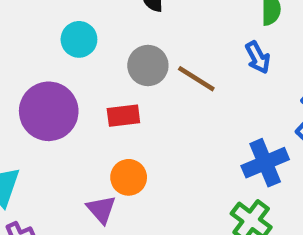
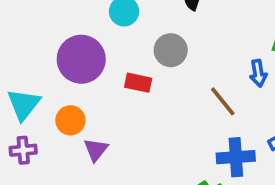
brown line: (196, 79) -> (223, 101), moved
orange circle: (129, 177) -> (70, 120), moved

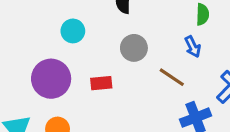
gray circle: (171, 50) -> (134, 48), moved

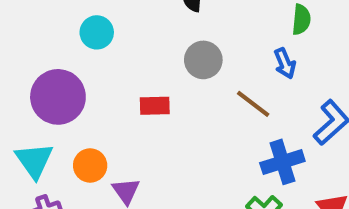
cyan circle: (73, 31) -> (97, 32), moved
purple circle: (51, 79) -> (58, 97), moved

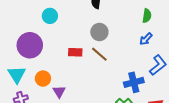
blue arrow: (285, 63) -> (146, 39), moved, turned 64
brown line: (253, 104) -> (99, 54), moved

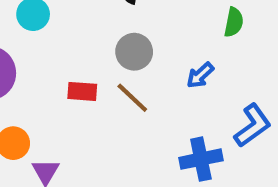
blue arrow: (146, 39) -> (200, 75), moved

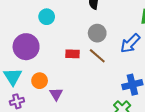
blue arrow: (200, 75) -> (130, 43), size x1.5

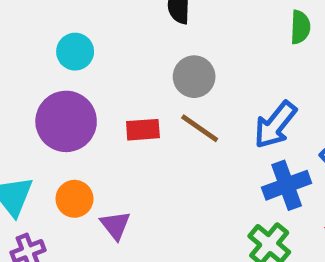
blue arrow: (130, 43) -> (275, 125), moved
purple circle: (26, 47) -> (66, 121), moved

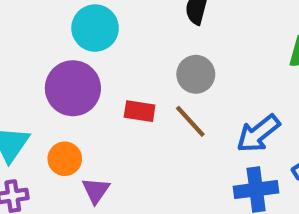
cyan circle: (75, 52) -> (95, 28), size x1.4

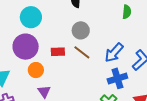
orange circle: (65, 159) -> (36, 70), moved

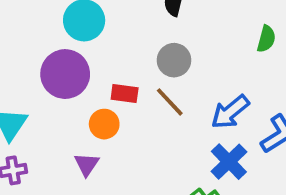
orange circle: (36, 70) -> (104, 124), moved
blue cross: (117, 78) -> (229, 162), turned -36

